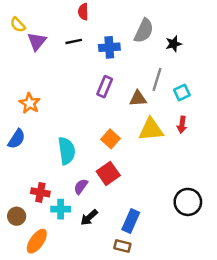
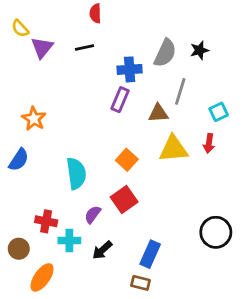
gray semicircle: (144, 31) -> (165, 53), moved
blue cross: (109, 47) -> (130, 69), moved
cyan square: (182, 93) -> (219, 112), moved

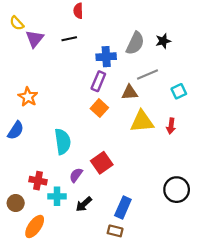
gray line: (180, 91) -> (148, 75), turned 50
red arrow: (209, 143) -> (171, 126), moved
orange square: (127, 160) -> (99, 108), moved

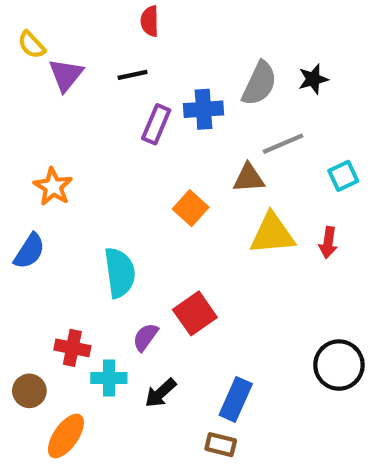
purple rectangle: (98, 81) -> (156, 124), moved

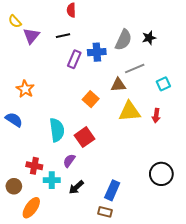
blue semicircle: (29, 251) -> (14, 120), turned -90
red square: (195, 313) -> (85, 137), moved

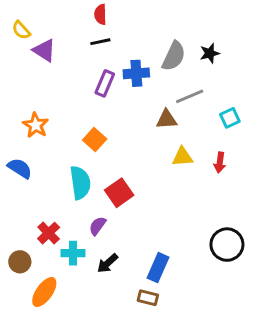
purple triangle: (31, 36) -> (44, 50), turned -36
black line: (63, 36) -> (100, 42), moved
orange square: (91, 99) -> (95, 140), moved
yellow triangle: (130, 111) -> (182, 157), size x0.7
red cross: (34, 166) -> (49, 233), turned 35

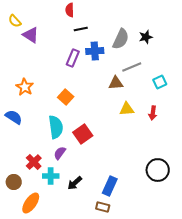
black line: (100, 42) -> (81, 29), moved
purple semicircle: (98, 226) -> (60, 153), moved

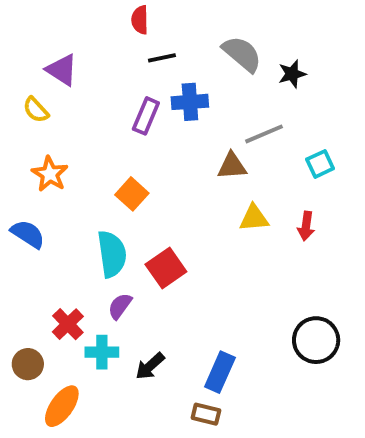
yellow semicircle: (15, 21) -> (36, 110), moved
gray semicircle: (121, 39) -> (242, 54), moved, turned -75

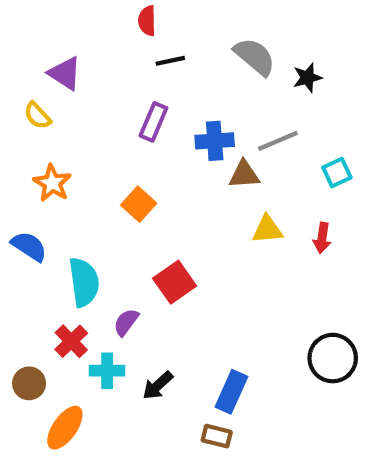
blue cross: (190, 102) -> (215, 141), moved
cyan semicircle: (112, 254) -> (84, 282), moved

